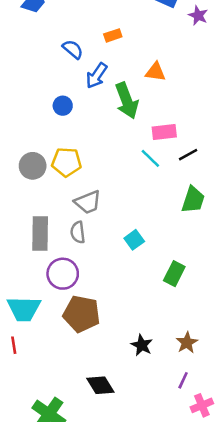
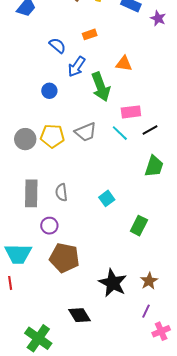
gray trapezoid: (88, 202) -> (86, 132), moved
purple circle: (63, 274) -> (49, 226), size x0.7
black star: (142, 345) -> (113, 283), size x1.6

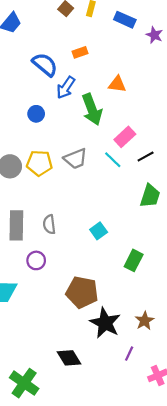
blue semicircle: (57, 45) -> (45, 65), size x1.4
pink rectangle: (131, 112) -> (125, 137), turned -36
brown pentagon: (64, 258) -> (82, 292), moved
purple line: (146, 311) -> (129, 354), moved

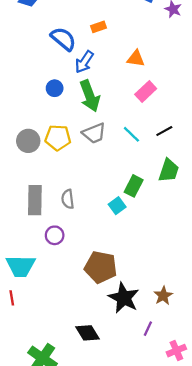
green arrow: (92, 109) -> (90, 96), moved
pink rectangle: (125, 137) -> (146, 92), moved
green rectangle: (134, 260) -> (134, 186), moved

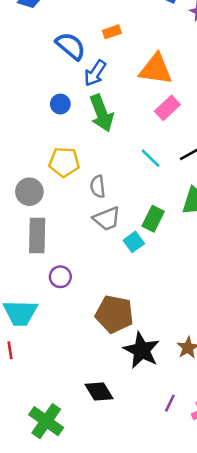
orange triangle: (136, 59) -> (156, 69), size x1.6
gray trapezoid: (94, 133) -> (107, 219), moved
gray circle: (28, 141) -> (29, 192), moved
gray semicircle: (68, 199) -> (98, 187), moved
purple line: (148, 329) -> (170, 403), moved

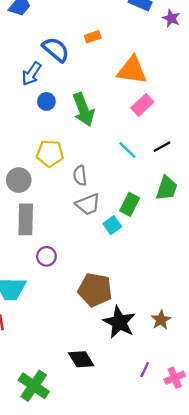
blue arrow: (95, 73) -> (31, 74), moved

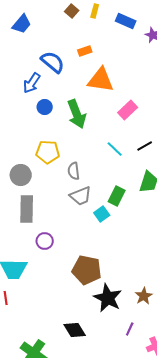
orange triangle: (132, 70) -> (101, 80), moved
purple line: (145, 370) -> (130, 329), moved

